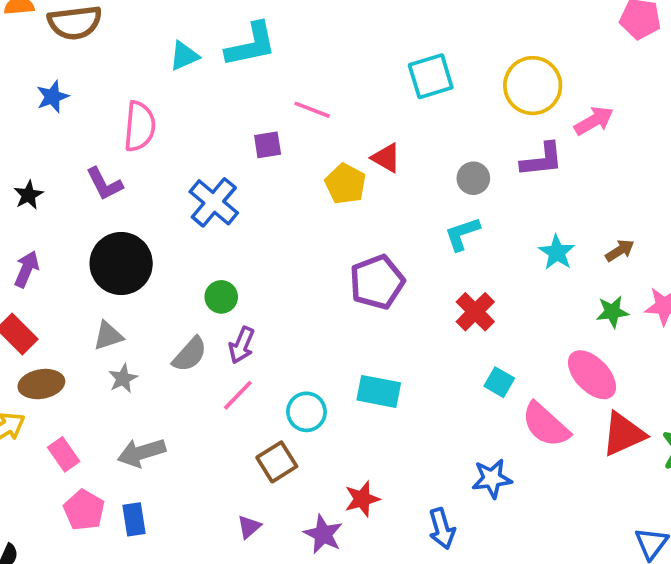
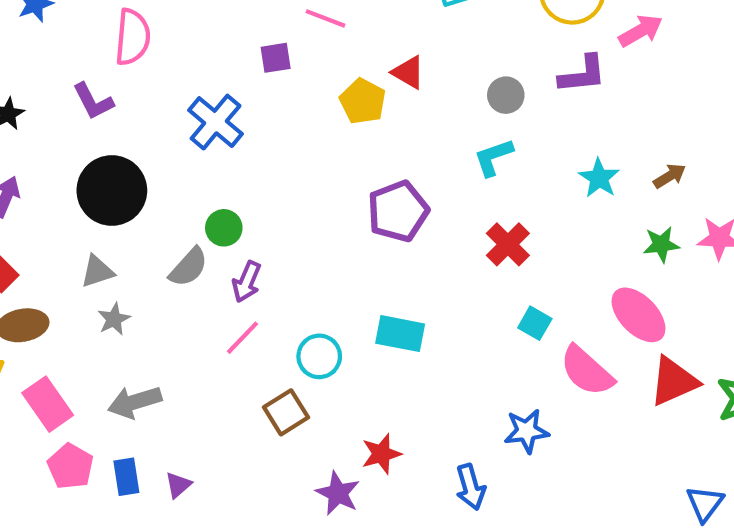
gray semicircle: (190, 354) -> (189, 267), moved
pink rectangle: (64, 454) -> (48, 404), size x1.4
purple triangle: (249, 527) -> (178, 485), moved

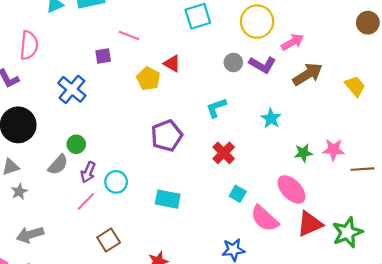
purple L-shape: (583, 74) -> (262, 65), turned 36
gray circle: (506, 95) -> (233, 62), moved
brown arrow: (670, 176) -> (308, 74), moved, size x1.8
cyan circle: (319, 356) -> (116, 182), moved

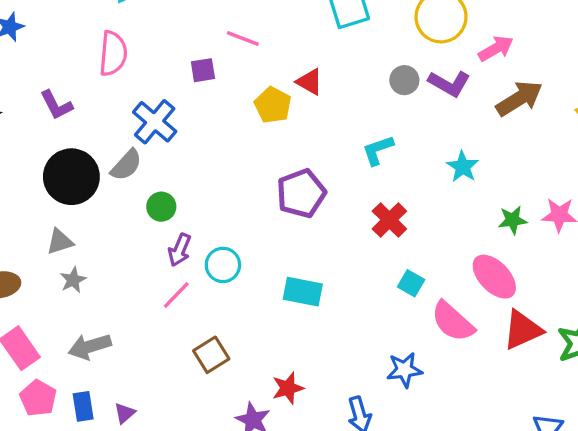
pink semicircle: (29, 45) -> (113, 53), moved
gray semicircle: (58, 165) -> (126, 165), moved

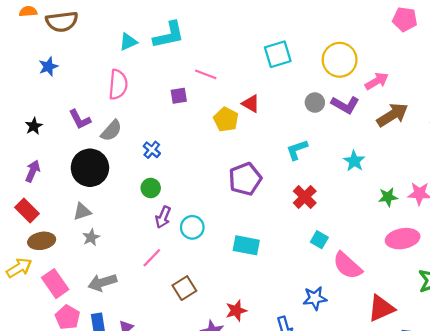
blue cross: (155, 122) -> (152, 150), moved, size x0.6
gray semicircle: (126, 165) -> (111, 131), moved
pink ellipse: (494, 277) -> (403, 239), moved, turned -56
pink line: (176, 295) -> (152, 258), moved
red triangle: (523, 330) -> (381, 308), moved

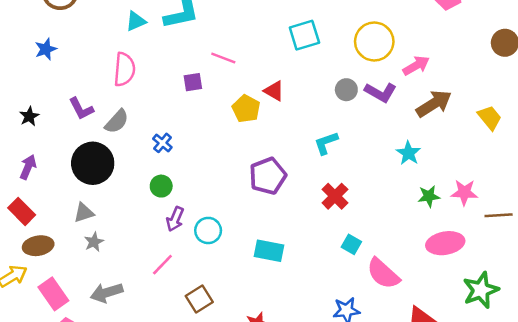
cyan star: (354, 161) -> (408, 153), moved

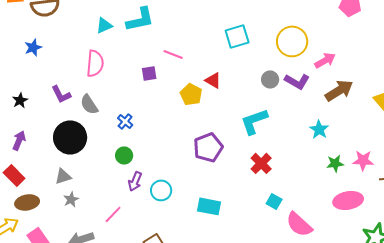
gray semicircle: (117, 121) -> (89, 104), turned 105
cyan L-shape: (326, 143) -> (254, 121), size x1.4
pink line: (162, 265) -> (113, 214), moved

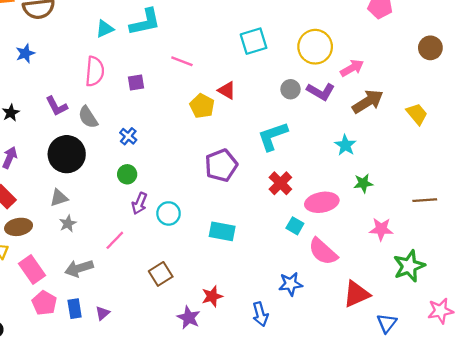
purple square: (149, 73) -> (136, 83), moved
pink star: (363, 160) -> (381, 229), moved
pink ellipse: (348, 200) -> (322, 202), moved

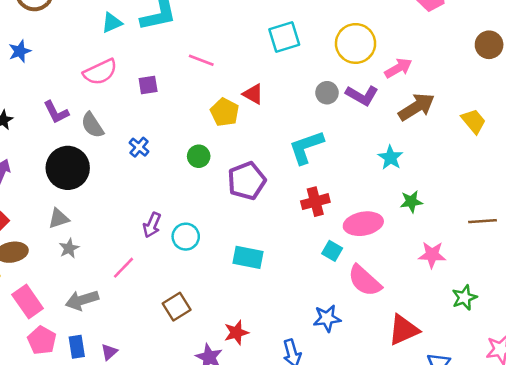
pink semicircle: (95, 71) -> (100, 72), turned 60
green circle: (127, 174) -> (199, 156), moved
red cross: (280, 183) -> (315, 202), turned 30
green star: (409, 266) -> (464, 298), size x0.7

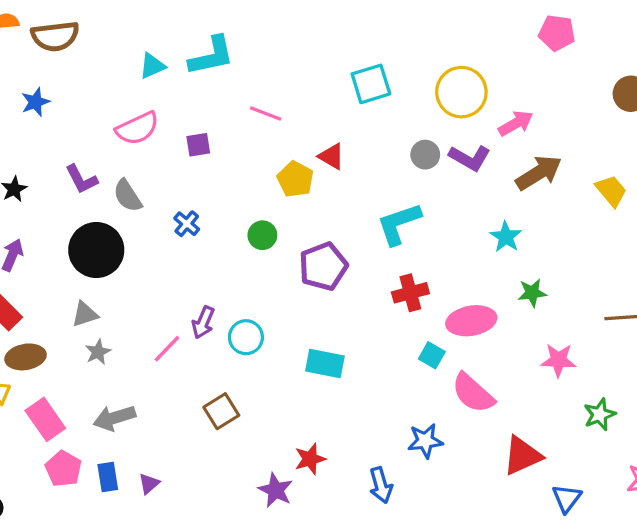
pink line: (123, 268) -> (167, 349), moved
brown square: (177, 307) -> (221, 411), moved

